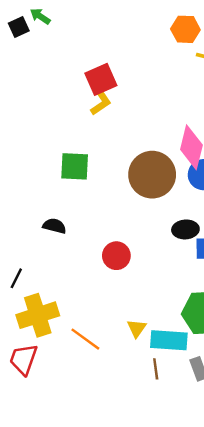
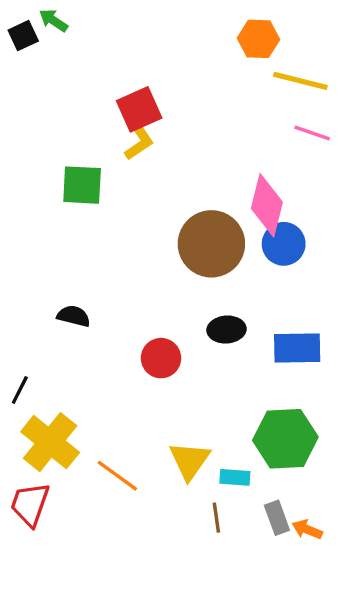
green square: (75, 166) -> (82, 185), moved
black ellipse: (185, 229) -> (227, 330), moved
yellow cross: (38, 315) -> (50, 442), turned -33
yellow triangle: (137, 328) -> (190, 461), size x1.5
cyan rectangle: (169, 340) -> (235, 477), size x0.6

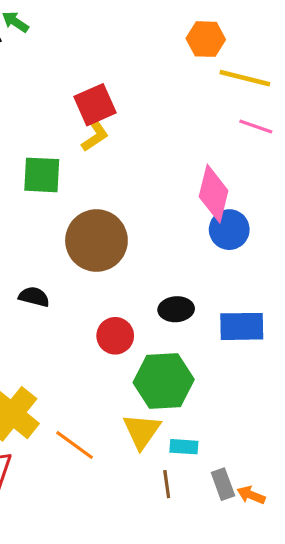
brown circle: (211, 244) -> (96, 241), moved
green hexagon: (285, 439) -> (164, 381), moved

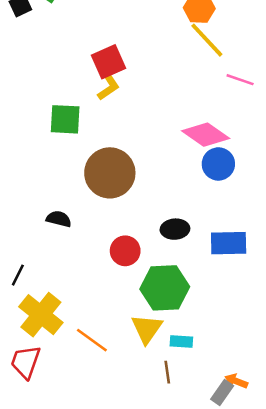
yellow line: (245, 78) -> (207, 40), moved, turned 33
pink diamond: (214, 194) -> (206, 135), turned -69
gray rectangle: (223, 484) -> (222, 393), moved, turned 55

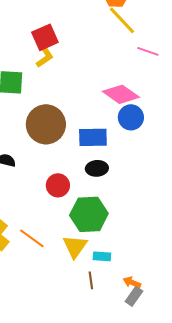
blue rectangle: (229, 243) -> (93, 137), moved
orange line: (92, 340) -> (32, 238), moved
orange arrow: (236, 381) -> (132, 282), moved

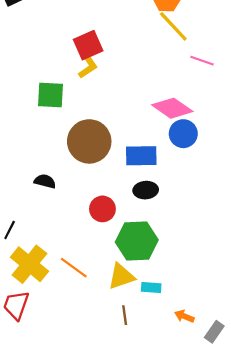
yellow triangle: (75, 246) -> (121, 276), turned 36
brown line: (91, 280) -> (125, 315), moved
gray rectangle: (134, 296) -> (214, 332), moved

